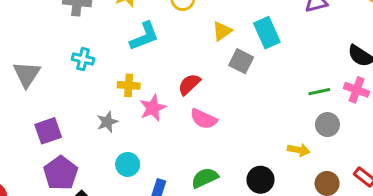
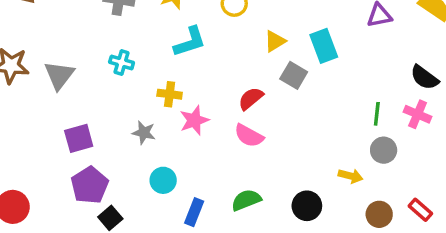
red semicircle: (189, 84) -> (251, 98), moved
green line: (319, 92) -> (377, 114), turned -75
gray star: (107, 122) -> (144, 133), turned 30

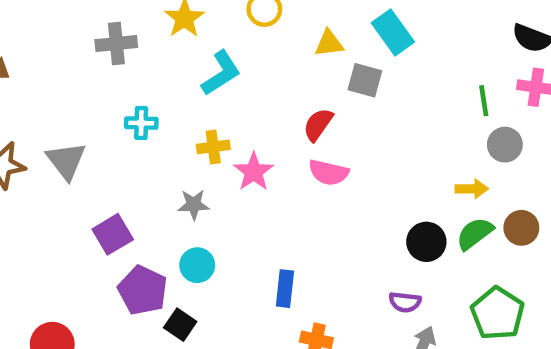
yellow triangle: (275, 41) -> (329, 43), turned 40
cyan circle: (163, 180) -> (197, 265), moved
green semicircle: (246, 200) -> (475, 234), moved

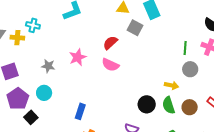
yellow cross: (213, 147) -> (17, 38), moved
green semicircle: (475, 234) -> (169, 105), turned -84

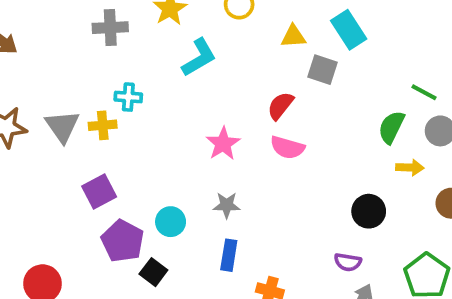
green line: (185, 48) -> (424, 92), turned -56
gray star: (48, 66) -> (227, 205), moved
green semicircle: (169, 105) -> (391, 127), moved, turned 54
blue rectangle: (80, 111) -> (229, 255), moved

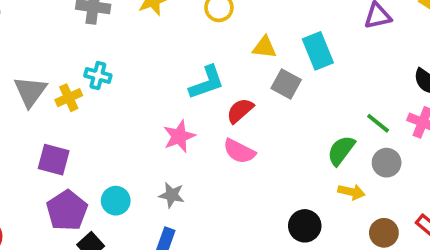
cyan L-shape: (199, 57) -> (207, 83), moved
yellow cross: (103, 125) -> (69, 98), turned -30
purple square: (99, 192) -> (54, 160), turned 32

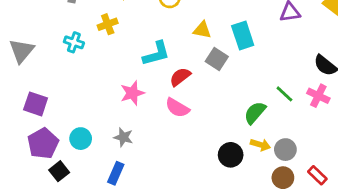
yellow cross: (69, 98) -> (108, 24), moved
gray circle: (387, 163) -> (285, 150), moved
black circle: (305, 226) -> (231, 155), moved

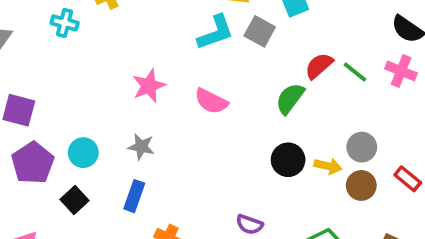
cyan L-shape: (156, 54) -> (216, 32), moved
red semicircle: (180, 77) -> (319, 66), moved
green semicircle: (255, 113) -> (290, 98), moved
yellow arrow: (260, 145) -> (328, 166), moved
black square: (59, 171) -> (75, 200), moved

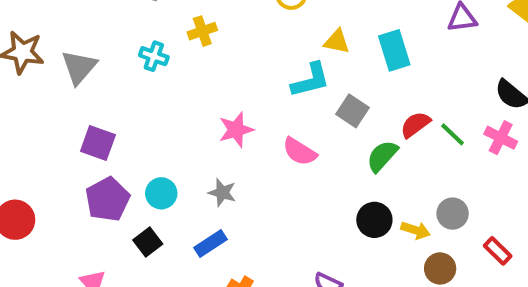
gray square: (260, 31) -> (353, 111), moved
brown circle: (361, 185) -> (440, 268), moved
blue rectangle: (134, 196) -> (210, 243), turned 32

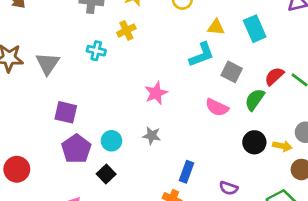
pink semicircle: (300, 152) -> (217, 107), moved
blue rectangle: (210, 243) -> (186, 172), moved, turned -30

